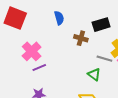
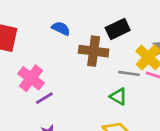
blue semicircle: (59, 18) -> (61, 28), turned -40
brown cross: (81, 38) -> (94, 51), size x1.5

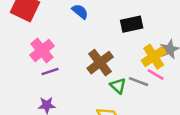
brown cross: (94, 51) -> (100, 63), moved, turned 32
gray line: (129, 73) -> (139, 82), moved

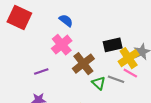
black rectangle: (132, 24) -> (113, 45), moved
pink cross: (42, 51) -> (62, 45), moved

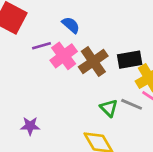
brown cross: (83, 64) -> (93, 61), moved
purple line: (41, 72) -> (42, 46), moved

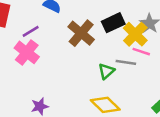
pink cross: (64, 56) -> (27, 52), moved
green triangle: (109, 108) -> (106, 71), turned 48

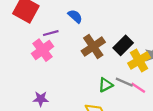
black rectangle: (113, 23) -> (123, 45), turned -36
pink line: (141, 52) -> (138, 88), moved

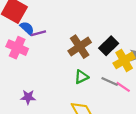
blue semicircle: (75, 16) -> (27, 28), moved
pink cross: (42, 50) -> (17, 48), moved, turned -30
green triangle: (106, 85) -> (81, 77), moved

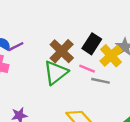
green triangle: (81, 77) -> (56, 73), moved, size x1.6
pink line: (123, 87) -> (87, 69), moved

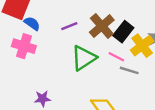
purple line: (16, 47) -> (69, 26), moved
brown cross: (62, 51) -> (102, 26), moved

